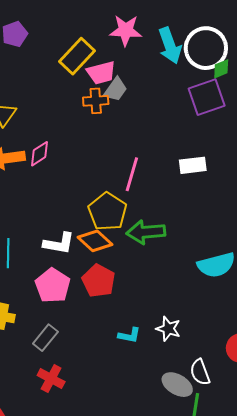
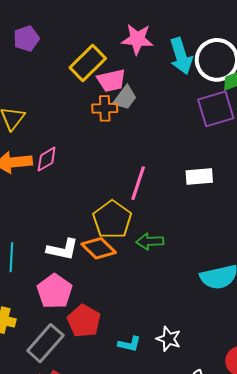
green arrow: (146, 232) -> (150, 241), size x0.7
red pentagon: (99, 281) -> (84, 321), moved
gray rectangle: (45, 338) -> (45, 343), size x1.4

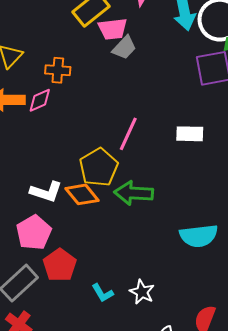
orange cross: (105, 108) -> (58, 70), moved
green arrow: (150, 241) -> (134, 193), size x1.4
cyan L-shape: (129, 344) -> (103, 293), turned 40

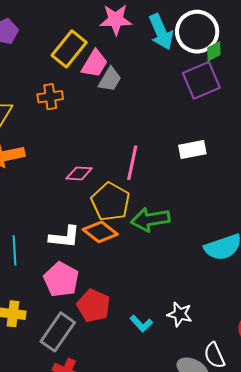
pink trapezoid: (113, 29) -> (95, 64), turned -40
orange cross: (58, 70) -> (50, 97), moved
pink diamond: (40, 100) -> (79, 173), moved, turned 40

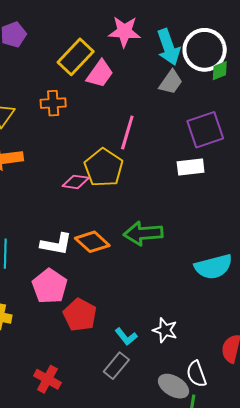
gray trapezoid: (110, 79) -> (171, 82), moved
purple square: (201, 80) -> (205, 130), moved
pink line: (132, 163) -> (127, 133), moved
yellow pentagon: (111, 202) -> (104, 168), moved
gray rectangle: (58, 332) -> (116, 366), moved, size x0.7

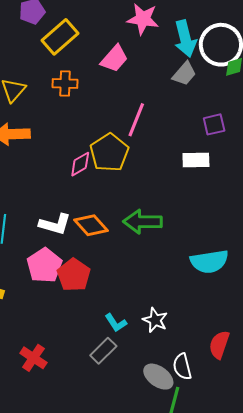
yellow rectangle: (76, 57) -> (60, 37), moved
purple square: (205, 130) -> (214, 124), size x0.6
pink diamond: (76, 182) -> (80, 164), turned -44
red pentagon: (80, 315) -> (74, 275), moved

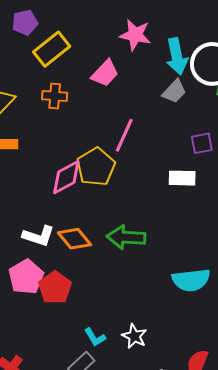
pink diamond: (80, 164) -> (66, 177), size x1.4

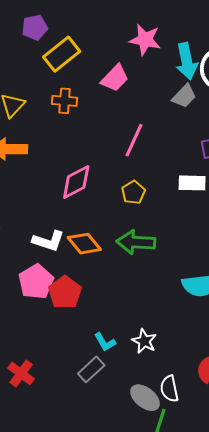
yellow pentagon: (96, 167) -> (133, 192), moved, size x0.6

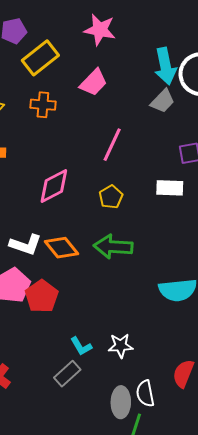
pink star: (145, 40) -> (100, 30), moved
white star: (144, 341) -> (121, 346), turned -30
gray ellipse: (145, 398) -> (121, 402), turned 52

